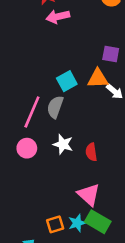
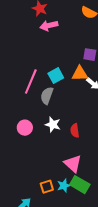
pink line: (32, 112) -> (31, 82), moved

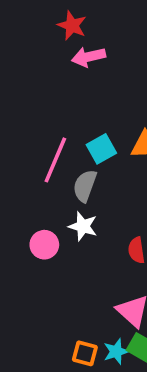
white star: (53, 125) -> (83, 226), moved
orange square: (47, 187) -> (85, 353), turned 32

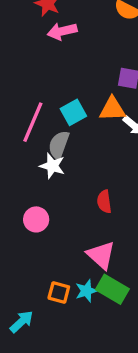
white star: (83, 226) -> (52, 166), moved
pink circle: (44, 245) -> (36, 219), moved

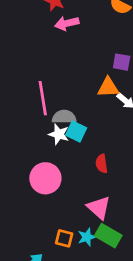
cyan square: (73, 112) -> (76, 132), moved, turned -35
pink line: (33, 122) -> (43, 98), turned -32
gray semicircle: (59, 145) -> (64, 117), turned 70
pink circle: (36, 219) -> (45, 178), size x1.5

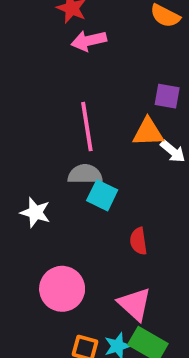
pink line: (43, 98) -> (87, 127), moved
white star: (59, 134) -> (35, 212), moved
pink circle: (45, 178) -> (62, 289), moved

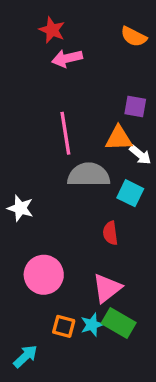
gray semicircle: (85, 174) -> (89, 175), moved, size x1.4
cyan square: (102, 195) -> (130, 193), moved
pink triangle: (135, 304) -> (107, 288), turned 40

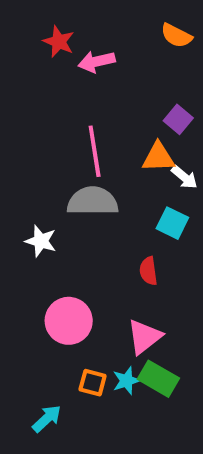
red star: (52, 30) -> (59, 42), moved
purple square: (135, 107) -> (178, 119), turned 30
gray semicircle: (89, 175) -> (93, 201), moved

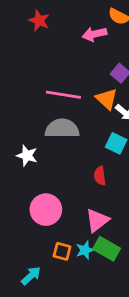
pink arrow: (97, 62) -> (94, 34), moved
pink line: (95, 151) -> (63, 95), turned -72
orange triangle: (158, 157) -> (107, 99), turned 45

